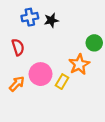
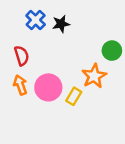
blue cross: (30, 17) -> (36, 20), turned -35
orange arrow: (17, 84) -> (20, 85), moved, turned -63

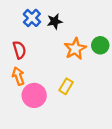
orange star: (94, 76) -> (75, 49), moved
pink circle: (48, 87) -> (34, 95), moved

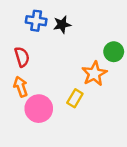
blue cross: (32, 18) -> (36, 21), turned -36
orange star: (75, 49) -> (94, 74), moved

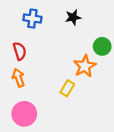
black star: (62, 25) -> (73, 17), moved
pink circle: (39, 109) -> (24, 114), moved

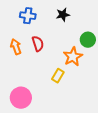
red semicircle: (20, 51) -> (38, 44), moved
orange arrow: (18, 78) -> (16, 47), moved

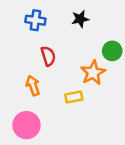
orange arrow: (16, 47) -> (33, 85), moved
yellow rectangle: (58, 76) -> (74, 97), turned 48

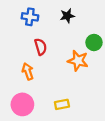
orange star: (93, 73) -> (78, 61), turned -30
yellow rectangle: (74, 97) -> (62, 104), moved

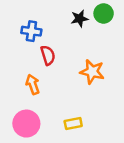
blue cross: (30, 17) -> (31, 31), moved
green circle: (94, 42) -> (104, 13), moved

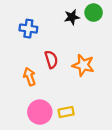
red semicircle: (48, 55) -> (51, 59), moved
pink circle: (26, 124) -> (40, 112), moved

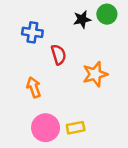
red semicircle: (51, 59) -> (59, 55), moved
orange star: (83, 65) -> (95, 74), turned -30

